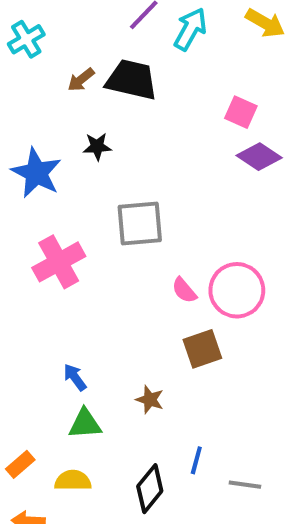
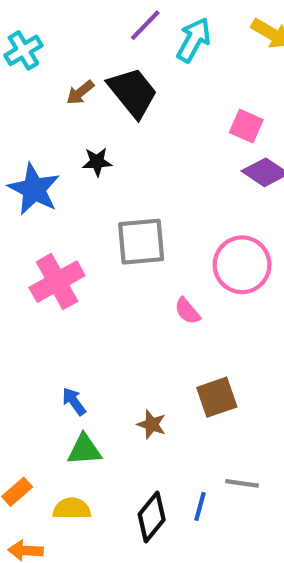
black trapezoid: (132, 80) -> (133, 92), turned 38
pink circle: (237, 290) -> (242, 265), moved
brown square: (202, 349) -> (217, 397), moved
blue line: (196, 460) -> (200, 506), moved
gray line: (245, 485) -> (242, 483), moved

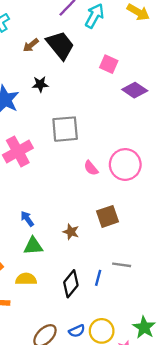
pink square: (246, 126) -> (109, 64), moved
pink circle: (242, 265) -> (125, 164), moved

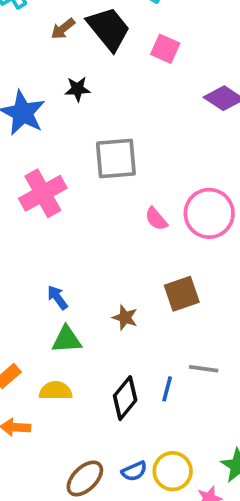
pink square: (109, 64) -> (165, 49), moved

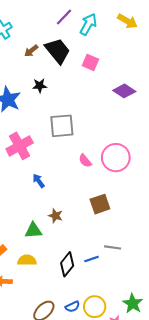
blue arrow: (57, 297) -> (39, 181), moved
brown star: (125, 318) -> (55, 216), moved
blue line: (167, 389) -> (91, 259), turned 56

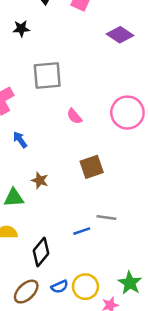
pink circle: (116, 158) -> (127, 113), moved
black diamond: (67, 264) -> (41, 252), moved

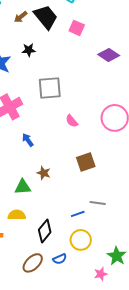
yellow circle: (85, 287) -> (81, 240), moved

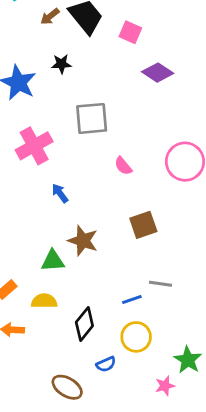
purple diamond: (109, 55) -> (158, 73), moved
brown star: (44, 173) -> (83, 241), size x1.5
brown ellipse: (33, 263) -> (67, 387), moved, turned 75

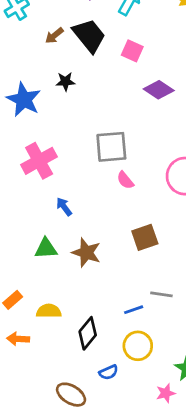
gray square: (92, 118) -> (111, 147), moved
green triangle: (53, 261) -> (46, 248), moved

